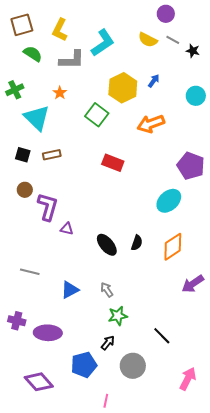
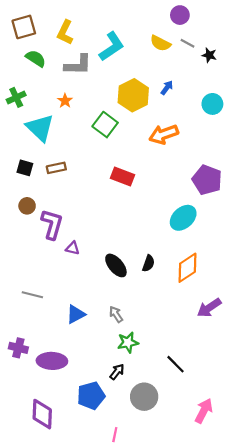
purple diamond: (39, 382) -> (42, 414), turned 44

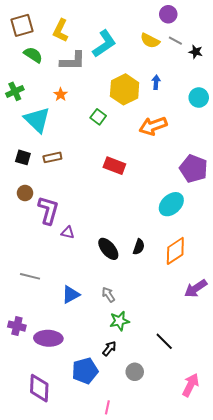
blue arrow: (167, 88) -> (156, 82), turned -32
green square: (105, 125) -> (98, 117), size x0.7
gray circle: (144, 397) -> (135, 372), size x0.7

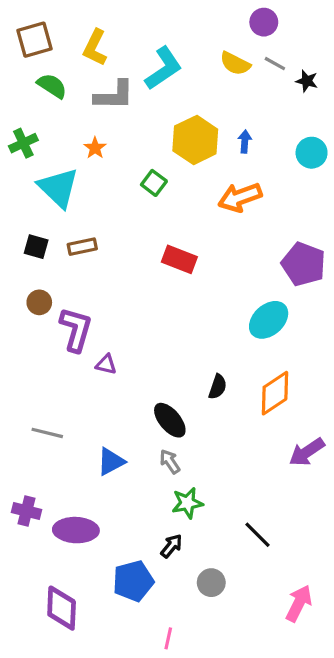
blue arrow: (156, 82) -> (245, 142), moved
black ellipse: (108, 249) -> (170, 420), moved

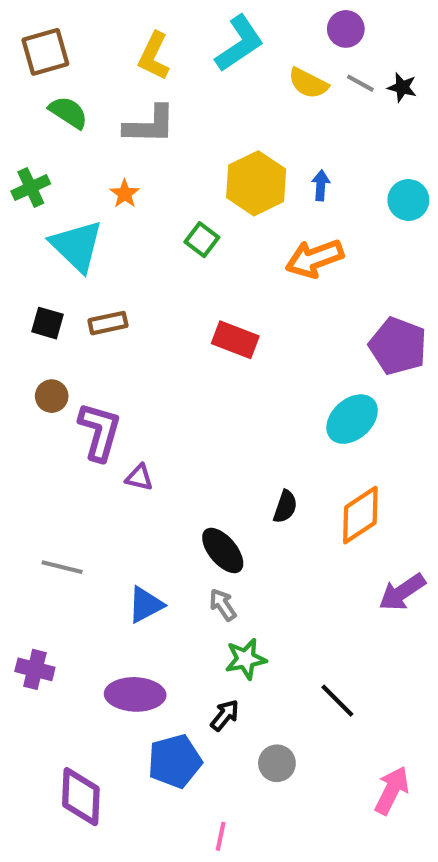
yellow L-shape: (95, 48) -> (154, 56), moved
cyan L-shape: (163, 68) -> (239, 44), moved
black star: (307, 81) -> (402, 87), moved
purple ellipse: (76, 530) -> (135, 694), moved

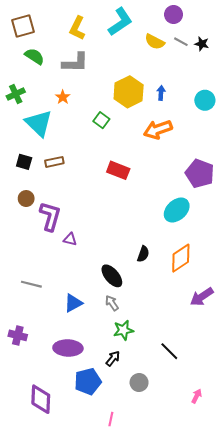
pink arrow: (392, 790) -> (197, 396), size x0.6

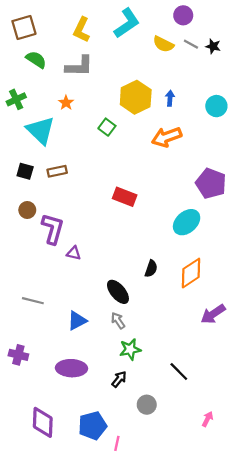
red rectangle: (118, 170) -> (125, 197), moved
blue pentagon: (88, 381) -> (93, 426), moved

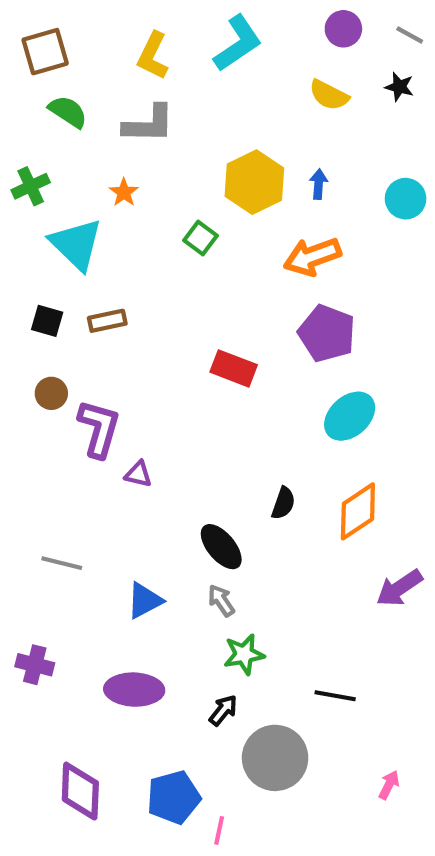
yellow semicircle: (163, 44) -> (329, 95), moved
gray line: (191, 44) -> (410, 35), moved
purple pentagon: (211, 183) -> (327, 333), moved
black line: (179, 371) -> (335, 696), turned -35
gray circle: (147, 405) -> (275, 758), size x1.8

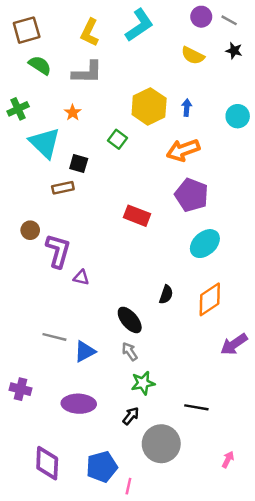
gray line: (410, 35) -> (229, 20), moved
black square: (47, 321) -> (79, 163), moved
gray line: (62, 563) -> (54, 337), moved

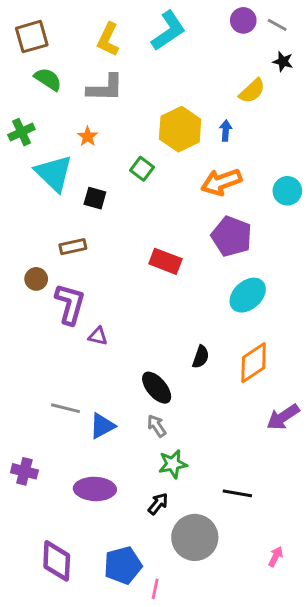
yellow semicircle: (193, 56) -> (252, 91), moved, turned -70
cyan circle: (238, 116) -> (287, 191), moved
brown rectangle: (63, 188) -> (73, 247), moved

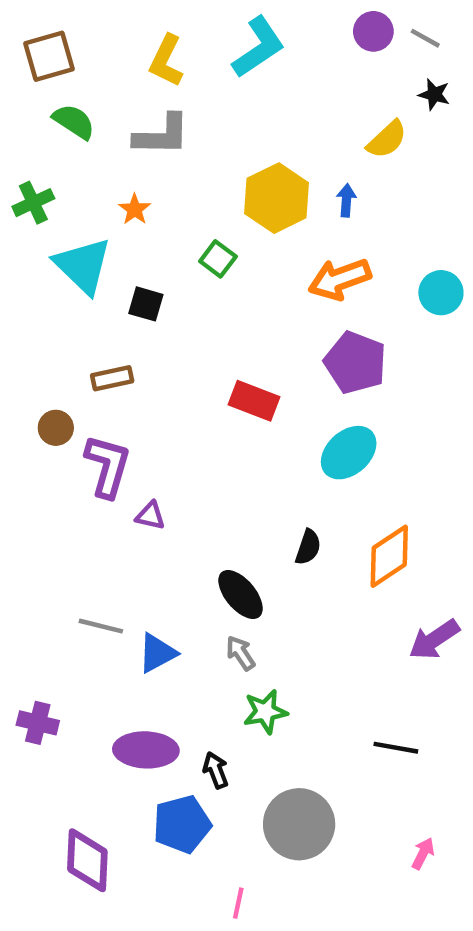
cyan ellipse: (248, 295) -> (349, 453), moved
black line: (237, 493) -> (396, 748), moved
black arrow: (158, 504) -> (216, 770), moved, turned -60
blue pentagon: (123, 565) -> (182, 824), moved

